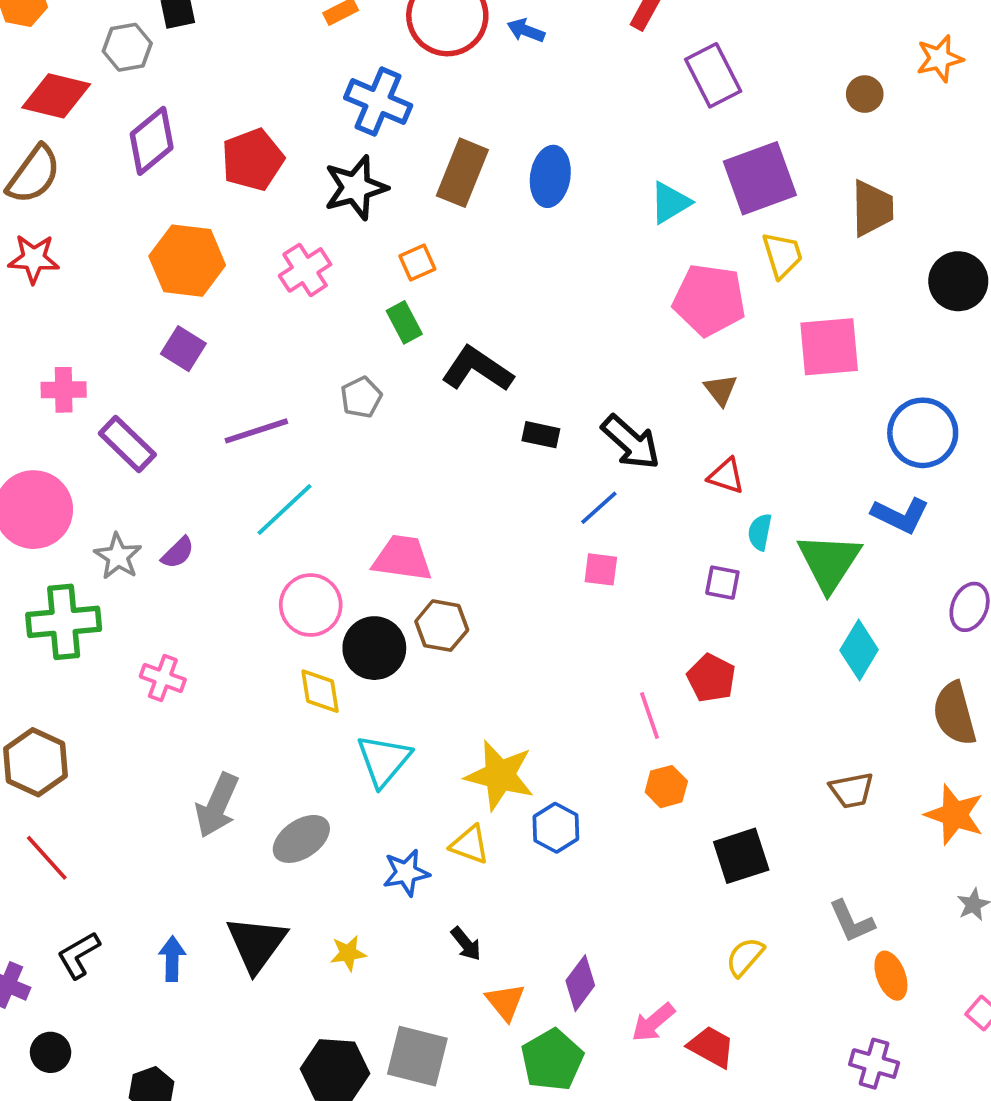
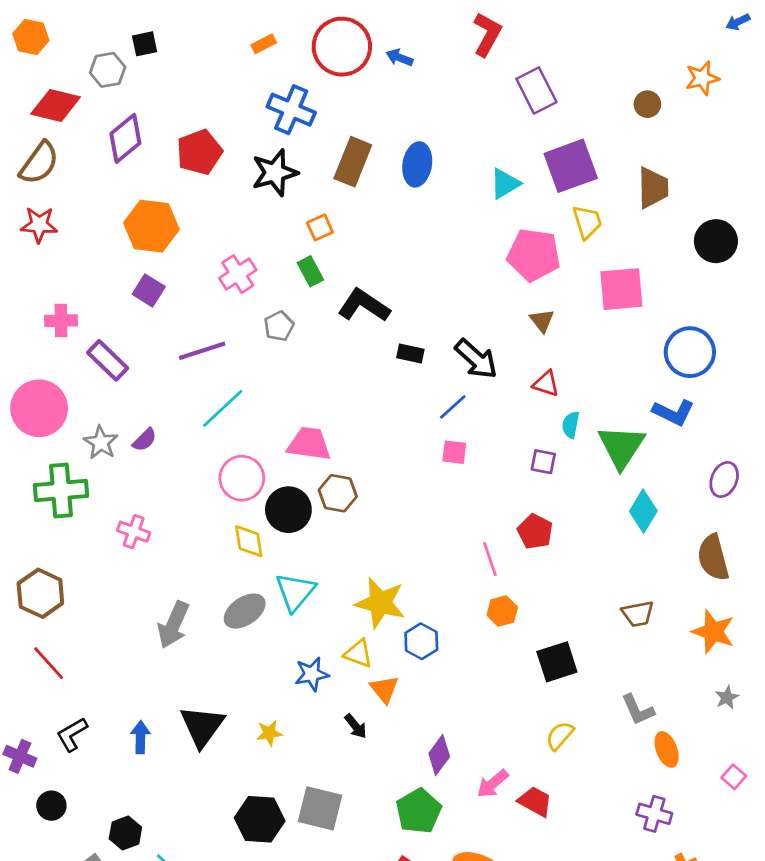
pink cross: (305, 270) -> (238, 274), moved
gray ellipse: (301, 839) -> (245, 611), moved
orange triangle: (505, 1002) -> (384, 689), moved

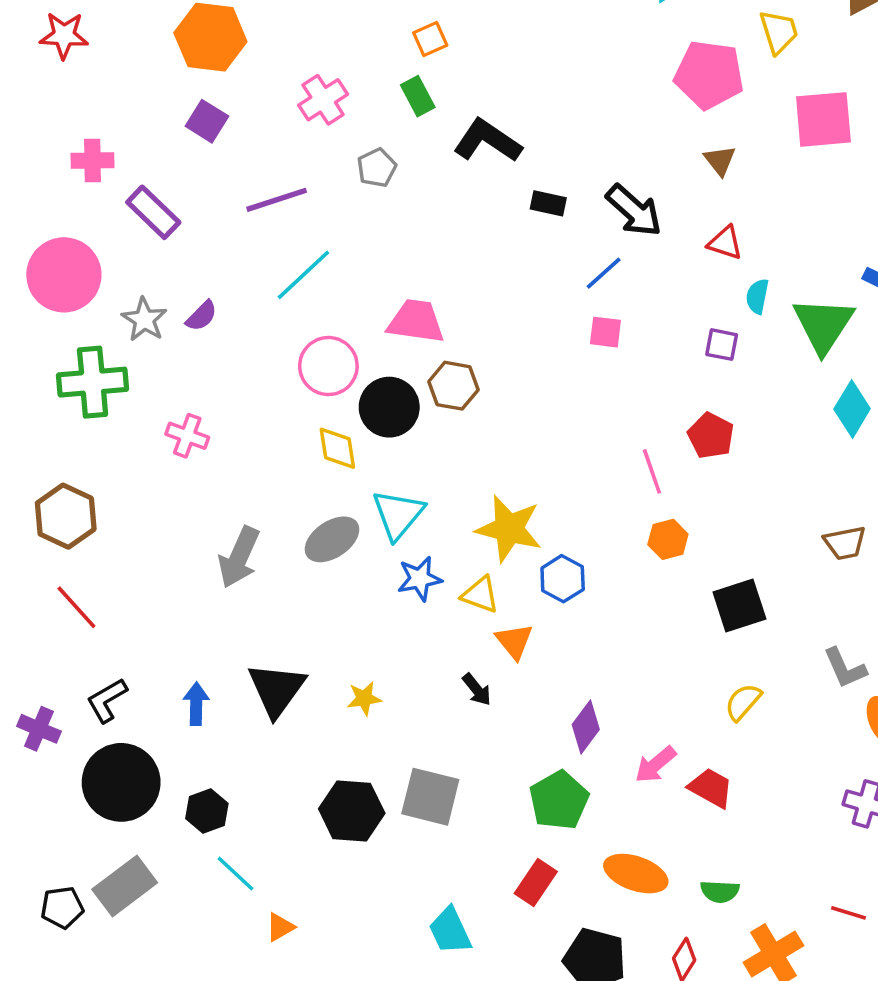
blue star: (312, 674) -> (420, 579), moved
black circle: (51, 806) -> (121, 782), moved, size x2.0
black hexagon: (125, 833) -> (207, 811), moved

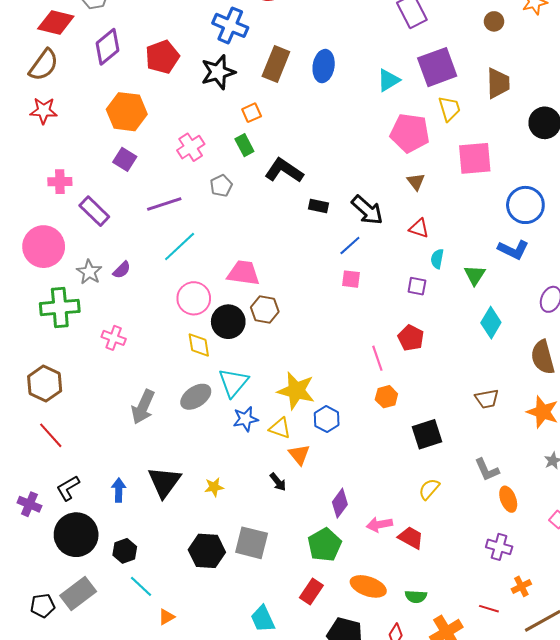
green triangle: (823, 325) -> (475, 275), size x0.6
pink arrow: (655, 765) -> (379, 525), turned 30

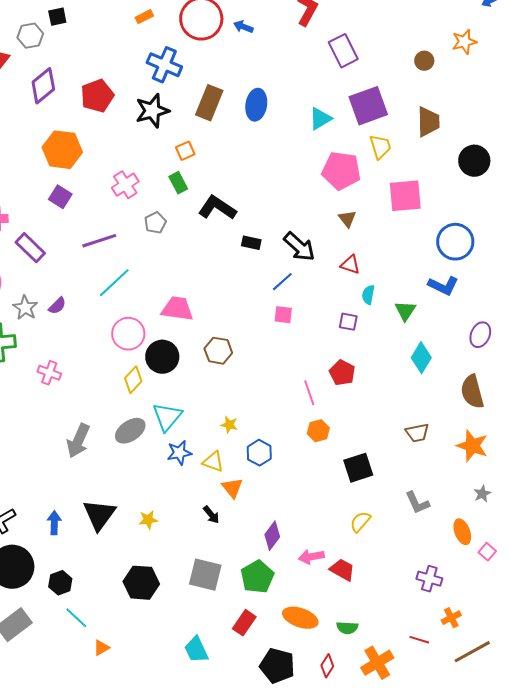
brown hexagon: (265, 309) -> (218, 351), moved
yellow diamond: (199, 345) -> (133, 380), turned 52
yellow star: (296, 391) -> (229, 425), size x0.5
orange ellipse: (508, 499) -> (462, 532), moved
gray square: (252, 543) -> (205, 575), moved

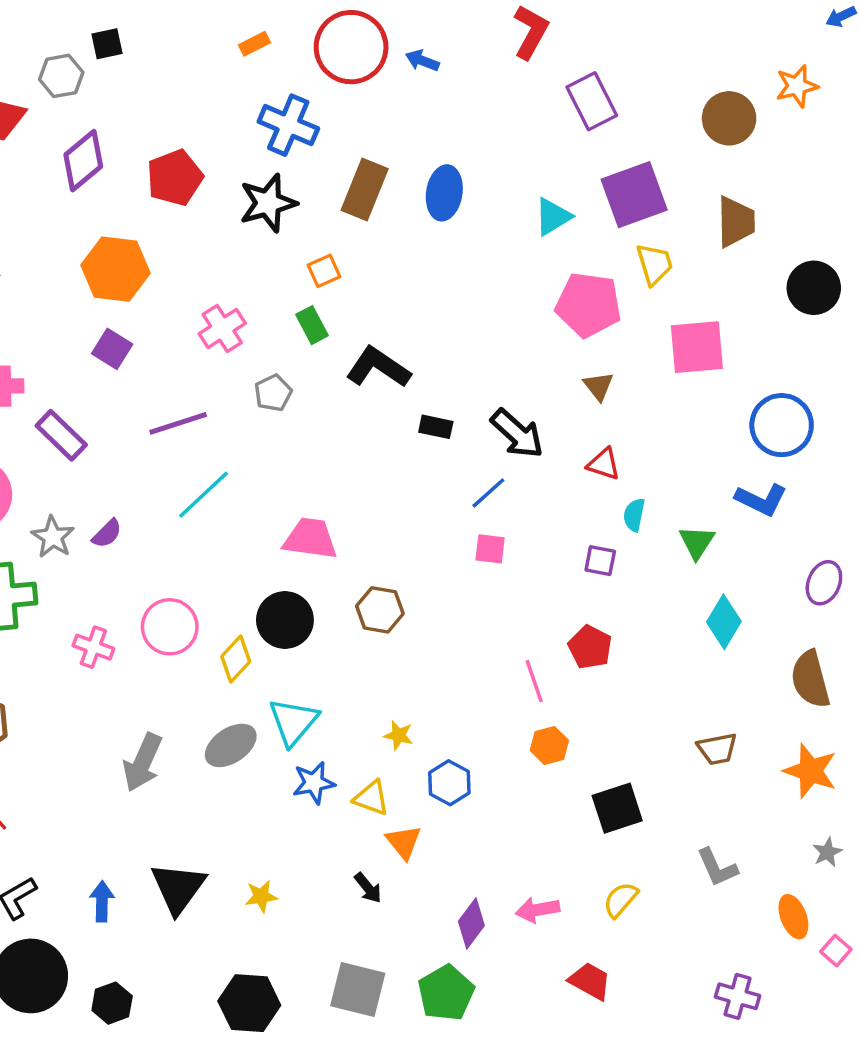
brown circle: (424, 61) -> (729, 118), size x1.6
pink circle: (128, 334) -> (170, 627), moved
pink arrow: (311, 557) -> (538, 910), moved

